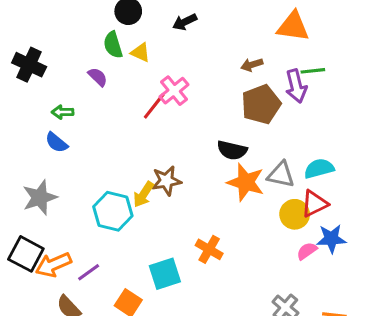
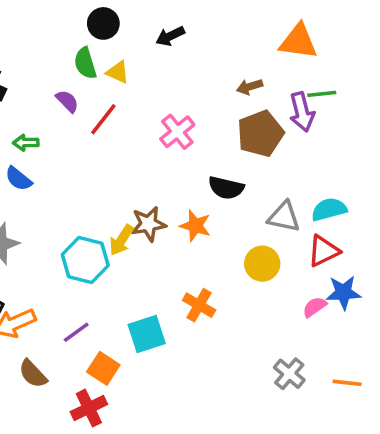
pink cross: (174, 91) -> (177, 132), moved
red line: (154, 106) -> (103, 119), moved
orange star: (246, 182) -> (195, 226), moved, size x0.7
yellow circle: (295, 214) -> (262, 264), moved
purple line: (89, 272) -> (76, 332), moved

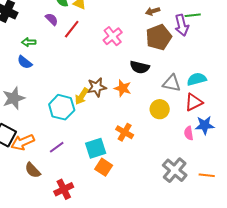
pink semicircle: (315, 307) -> (189, 133), turned -64
orange square: (103, 368) -> (104, 167), moved
gray cross: (289, 374) -> (175, 170), size x1.4

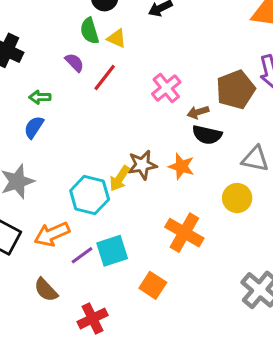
brown arrow: (153, 11) -> (198, 112), moved
blue semicircle: (25, 62) -> (34, 127), turned 84
orange cross: (125, 132) -> (184, 233), size x1.4
orange arrow: (23, 142) -> (52, 234), moved
cyan square: (96, 148) -> (112, 251), moved

